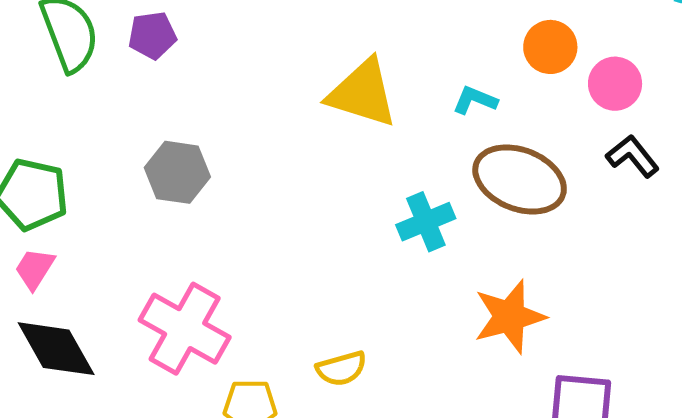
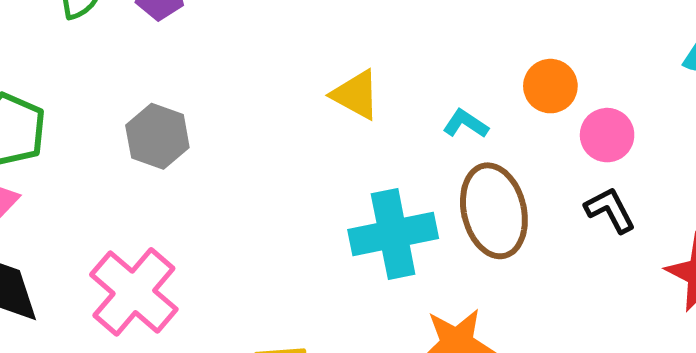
yellow triangle: (362, 93) -> (356, 95), size x0.7
brown ellipse: (520, 179) -> (494, 211), turned 44
cyan cross: (426, 222) -> (393, 234), size x1.5

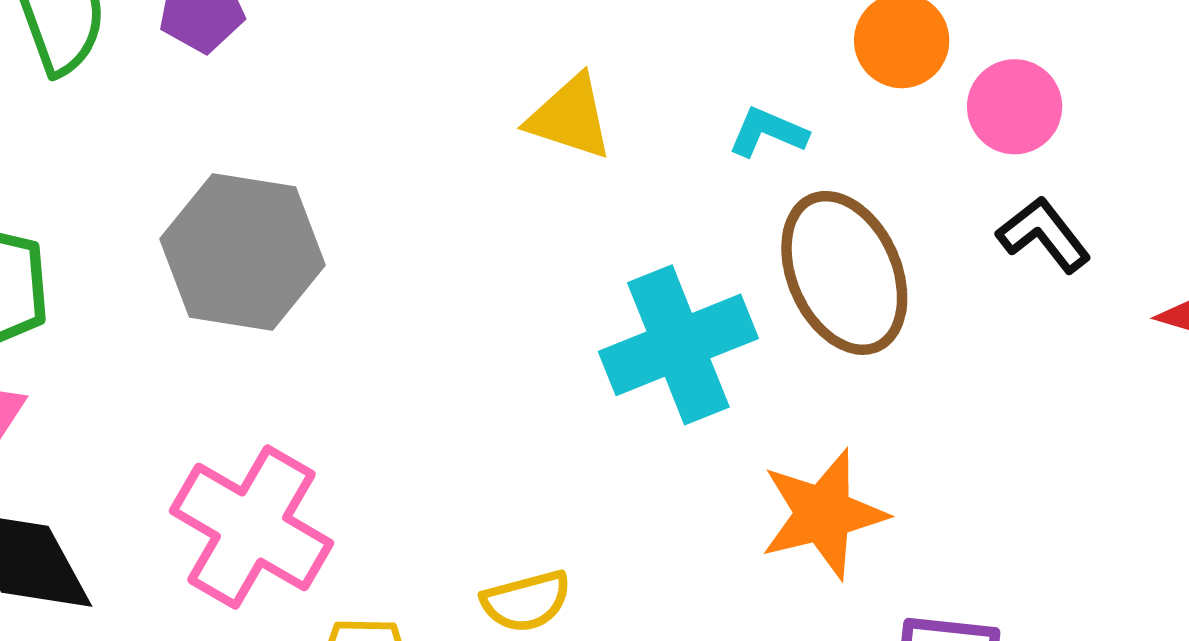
gray hexagon: (157, 136) -> (243, 252), size x1.4

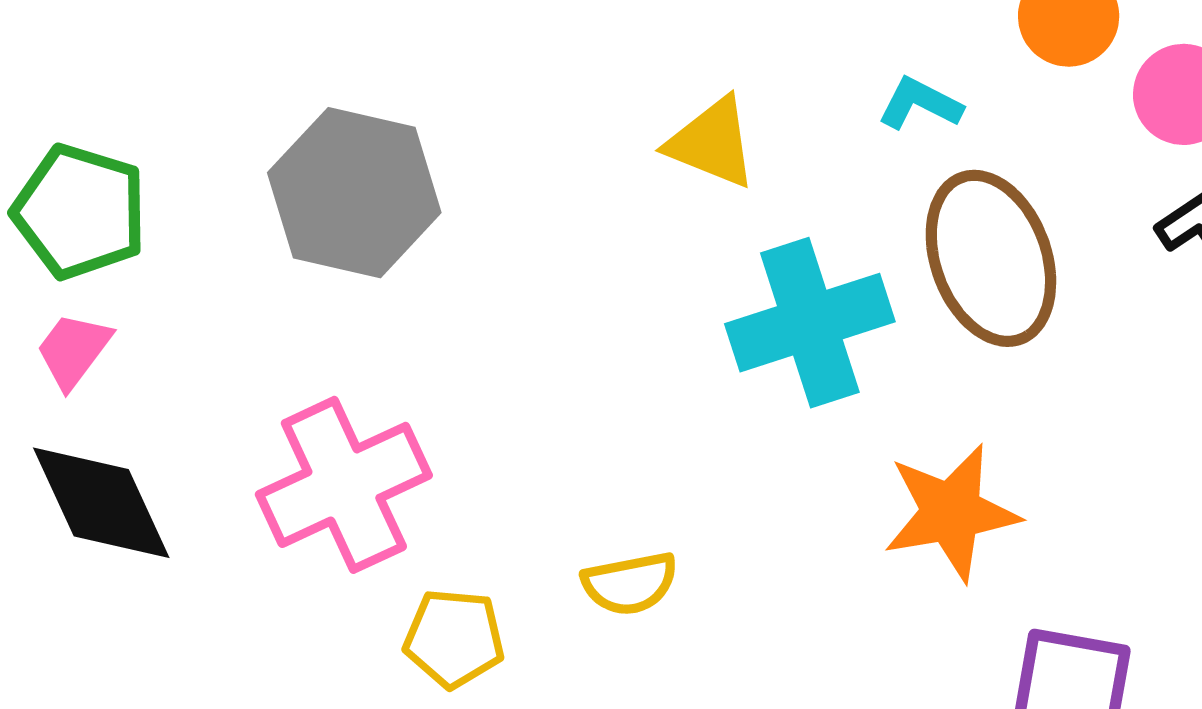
yellow triangle: (570, 117) -> (712, 143), moved
pink cross: (251, 527) -> (344, 485), turned 31

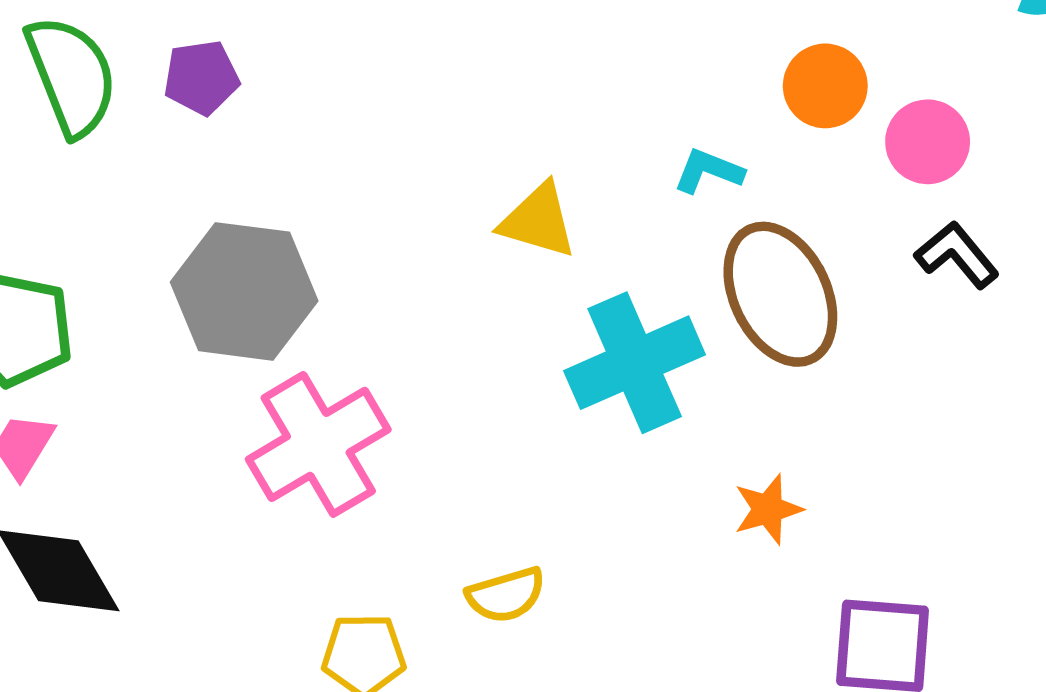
pink cross: (344, 485) -> (318, 444), moved
orange star: (951, 512) -> (768, 509), size x0.6

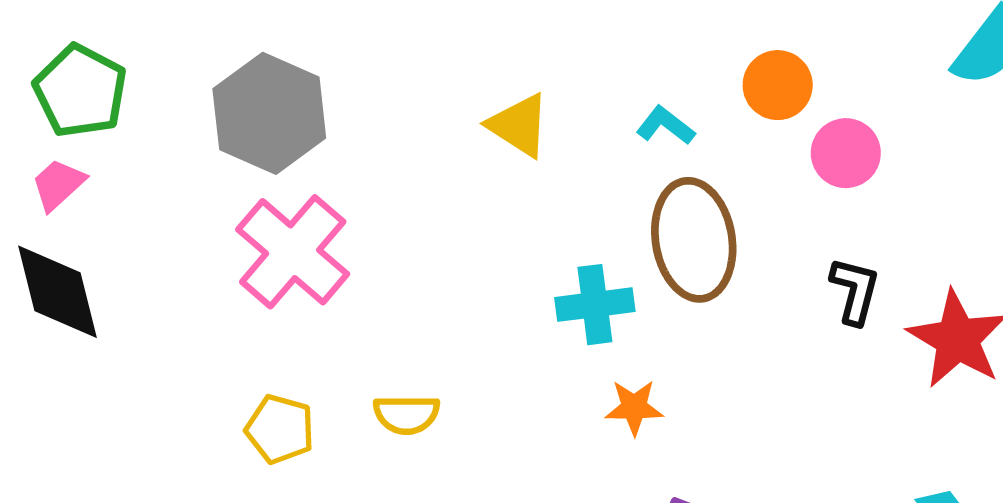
black L-shape: (957, 255) -> (855, 291), moved, turned 38
cyan cross: (635, 363) -> (595, 305), moved, size x0.7
pink cross: (318, 444) -> (293, 252), turned -35

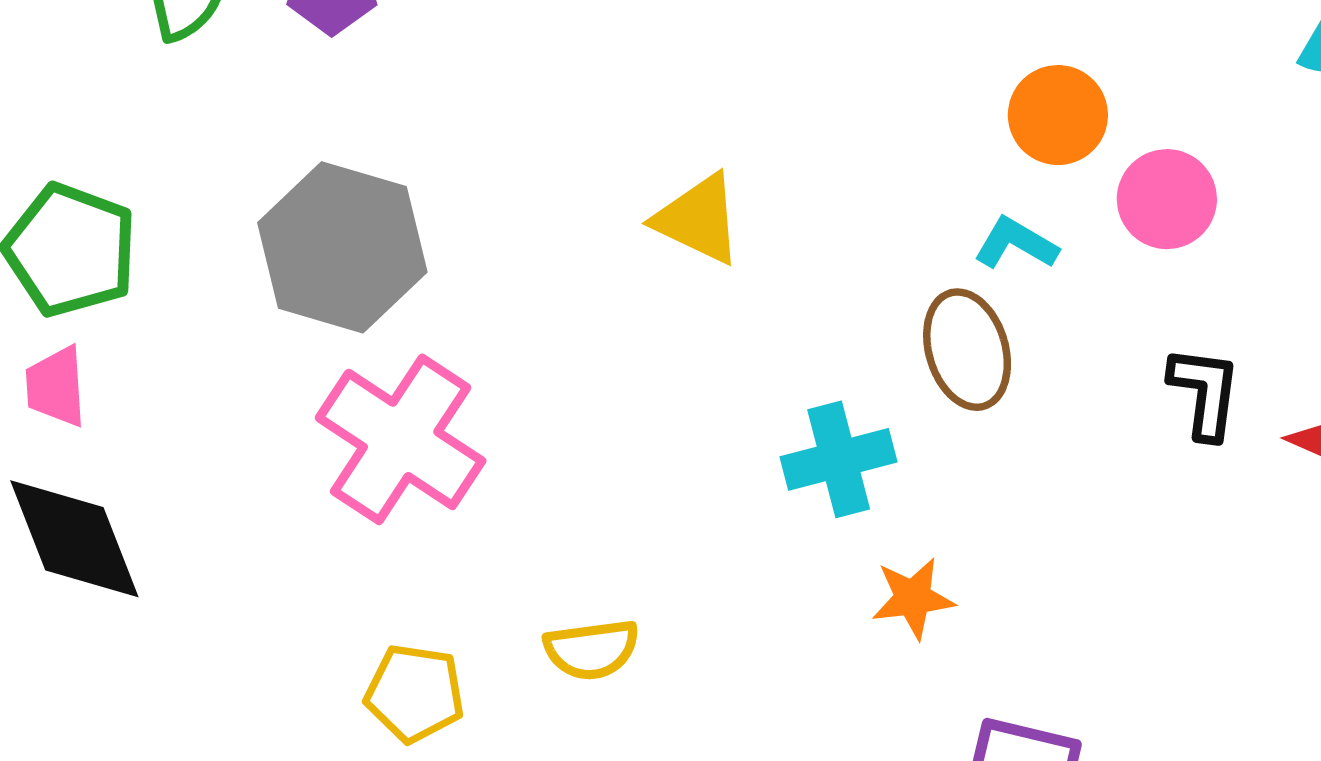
cyan L-shape: (665, 126) -> (1016, 244), moved
pink trapezoid: (58, 184) -> (56, 387), turned -44
brown ellipse: (694, 240) -> (967, 350), size x0.7

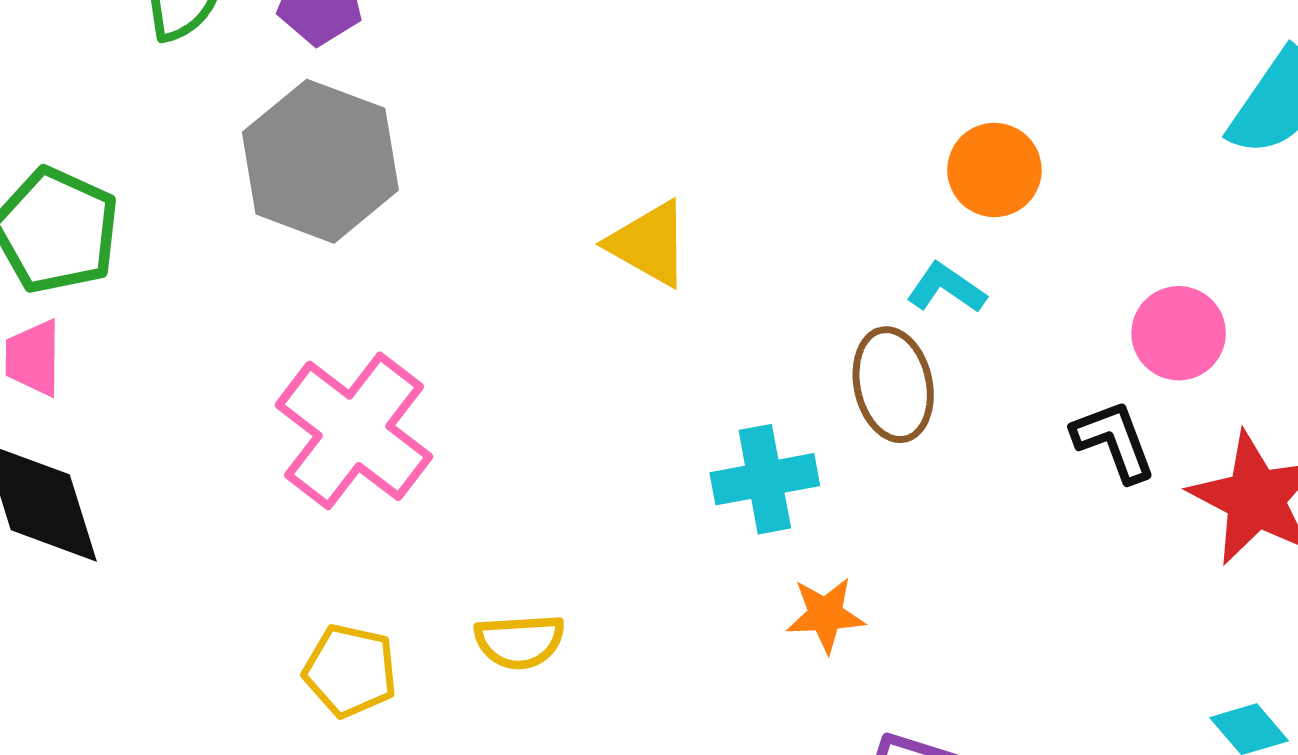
pink circle: (1167, 199) -> (1179, 333), moved
gray hexagon: (342, 247) -> (320, 161), moved
black L-shape: (1205, 392) -> (1114, 441), turned -32

